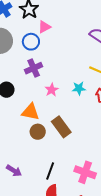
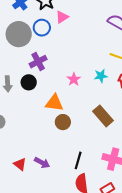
blue circle: (31, 42) -> (42, 28), moved
purple cross: (34, 68) -> (38, 62), moved
brown rectangle: (61, 127) -> (103, 116), moved

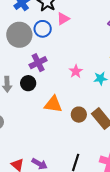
pink star: (74, 79) -> (76, 71), moved
brown circle: (63, 122) -> (79, 115), moved

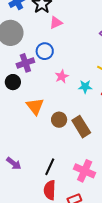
blue circle: (43, 29) -> (45, 51), moved
orange triangle: (53, 104) -> (35, 106), turned 36

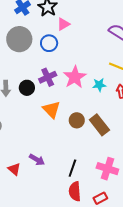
blue circle: (45, 51) -> (49, 43), moved
purple cross: (25, 63) -> (48, 77), moved
pink star: (62, 76) -> (75, 77), size x1.6
purple arrow: (14, 163) -> (37, 160), moved

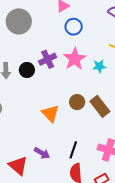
blue circle: (49, 43) -> (74, 27), moved
orange triangle: (51, 110) -> (50, 113), moved
purple arrow: (37, 160) -> (42, 153), moved
red triangle: (14, 169) -> (18, 166), moved, size x1.5

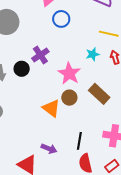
pink star: (75, 59) -> (69, 73), moved
brown circle: (77, 102) -> (69, 98), moved

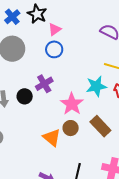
blue circle: (61, 19) -> (54, 49), moved
cyan star: (93, 54) -> (96, 86), size x1.5

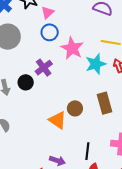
pink star: (72, 104) -> (72, 48), moved
brown rectangle: (100, 126) -> (104, 103), turned 35

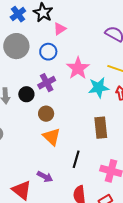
blue circle: (50, 32) -> (48, 52), moved
brown circle: (75, 108) -> (46, 114), moved
black line: (87, 151) -> (76, 159), moved

